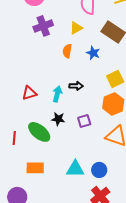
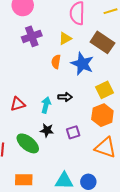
blue star: (93, 53) -> (82, 64), size x1.6

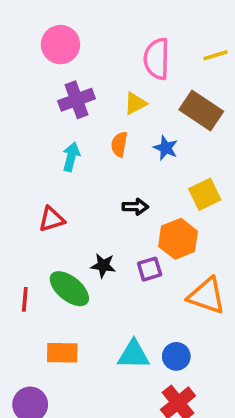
blue star: (82, 64) -> (166, 148), size x0.6
cyan arrow: (46, 105) -> (71, 157), moved
orange hexagon: (102, 115) -> (178, 239), moved

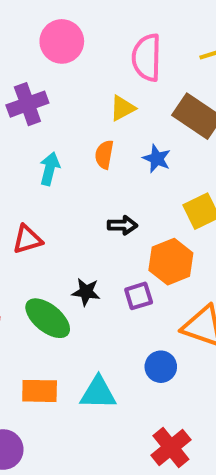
pink circle: (60, 45) -> (62, 41), moved
purple cross: (76, 100) -> (27, 104), moved
cyan triangle: (134, 355) -> (98, 393), moved
blue circle: (176, 356) -> (161, 367), moved

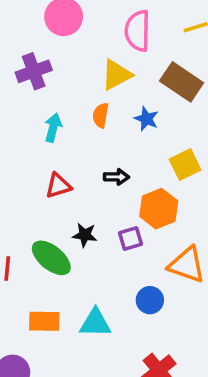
yellow triangle: (122, 108) -> (116, 75), size x1.4
red triangle: (27, 239) -> (58, 186), moved

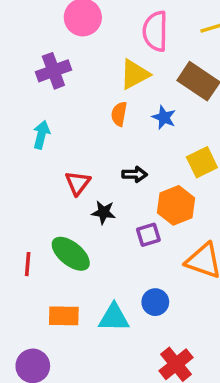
cyan arrow: (53, 128) -> (41, 135), moved
red triangle: (58, 186) -> (78, 183), turned -36
black star: (85, 235) -> (104, 212), moved
blue circle: (150, 300) -> (155, 302), moved

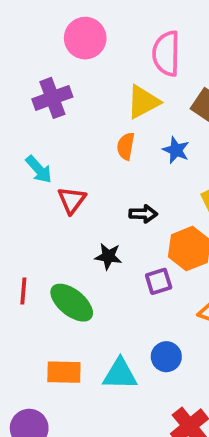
cyan arrow: (41, 135) -> (39, 169), turned 124
red triangle: (78, 183) -> (72, 200), moved
red line: (28, 264) -> (23, 291), moved

